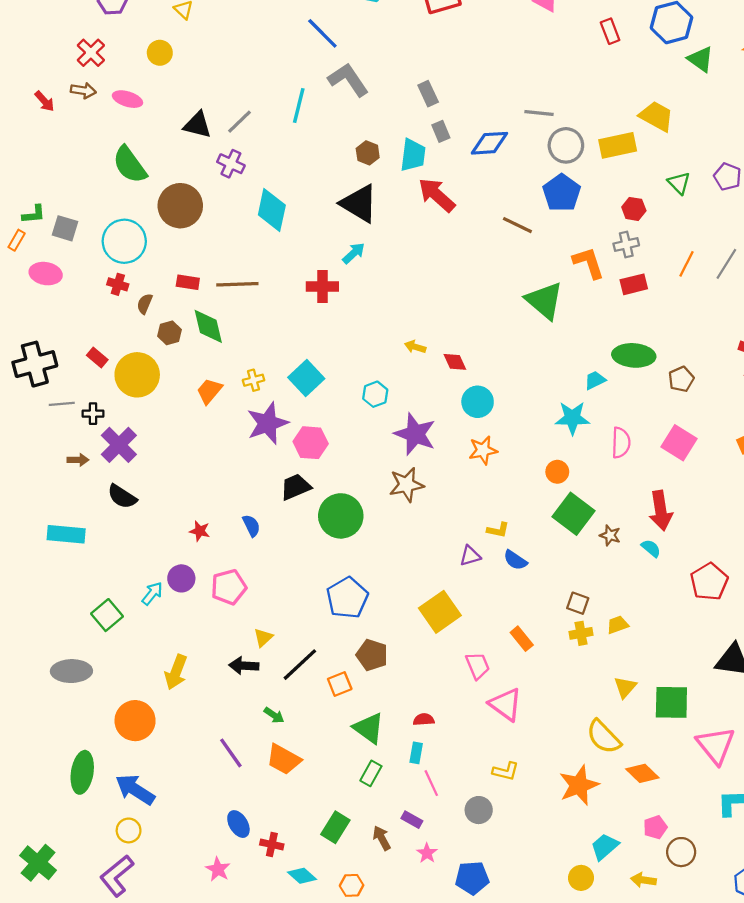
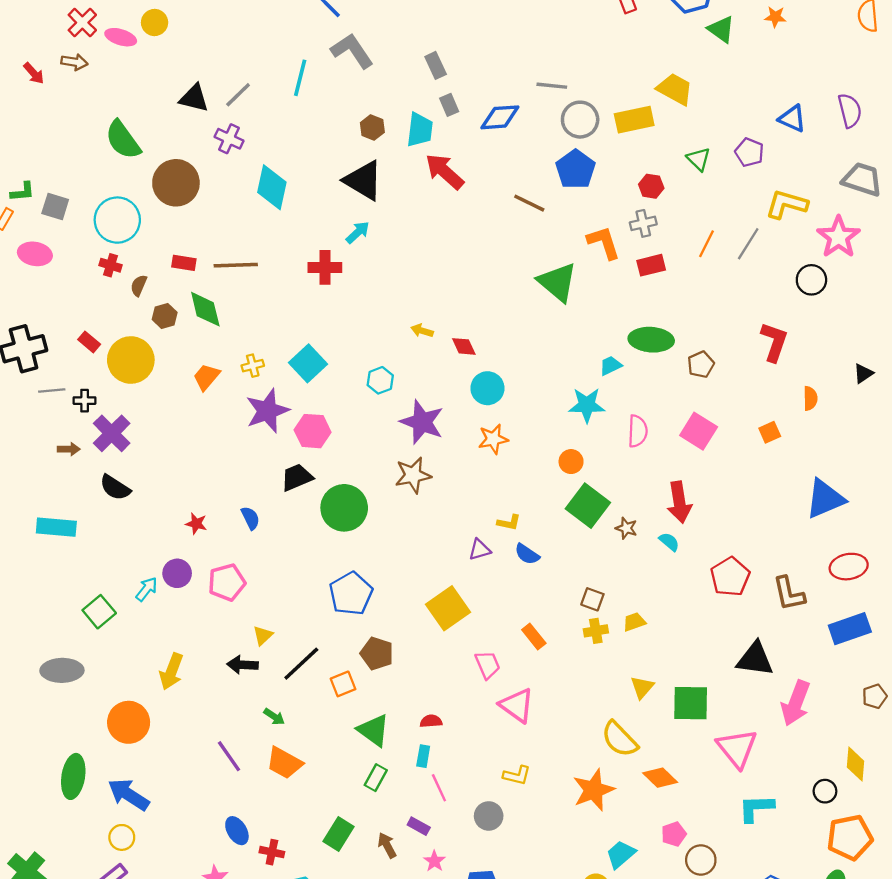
pink ellipse: (127, 99) -> (121, 37), moved

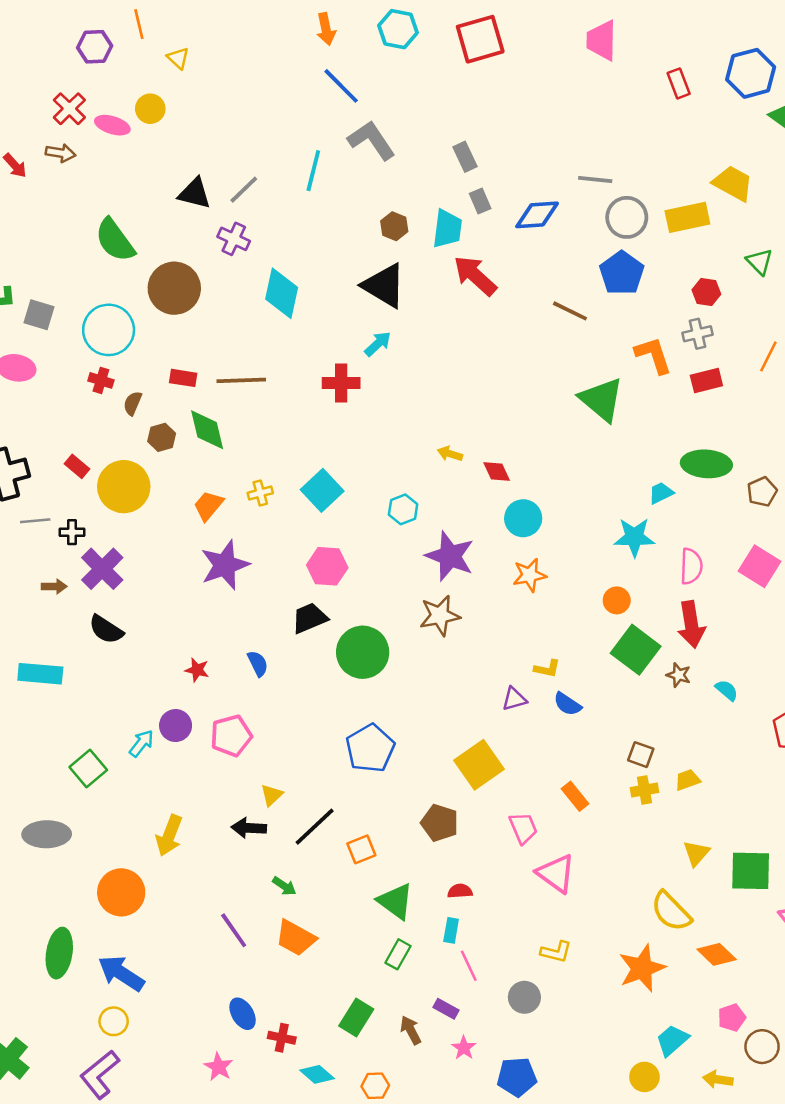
purple star: (267, 411) -> (225, 565), moved
red arrow: (679, 502) -> (691, 624), moved
brown pentagon: (377, 653) -> (440, 823), moved

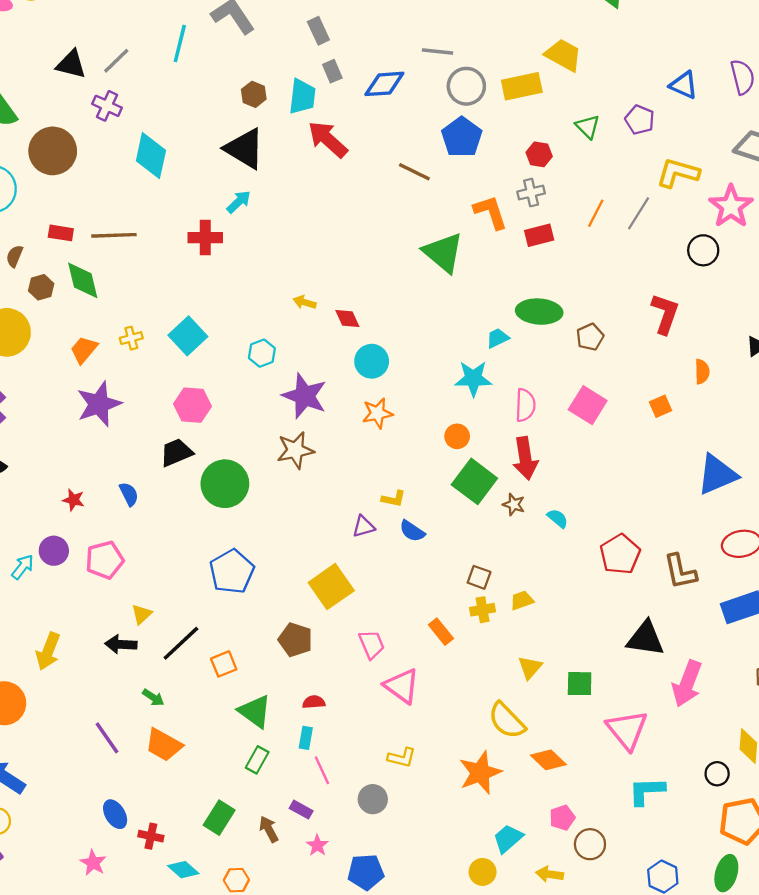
orange rectangle: (575, 796) -> (441, 632), moved
green square: (751, 871) -> (580, 684), size x0.7

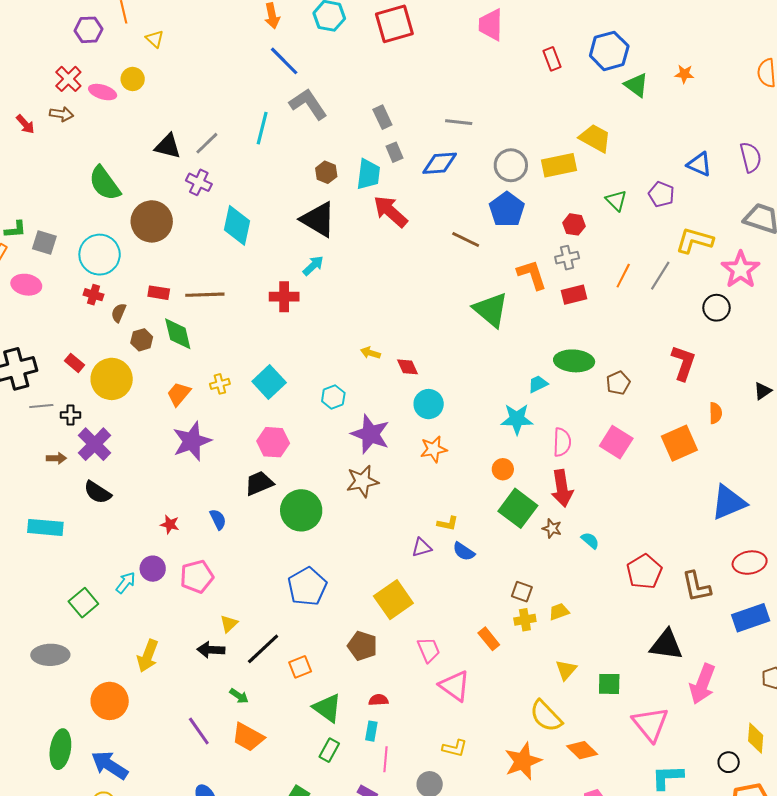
gray line: (437, 52) -> (459, 122), moved
orange square: (660, 406) -> (679, 443), size x1.8
pink line: (322, 770) -> (385, 759), turned 30

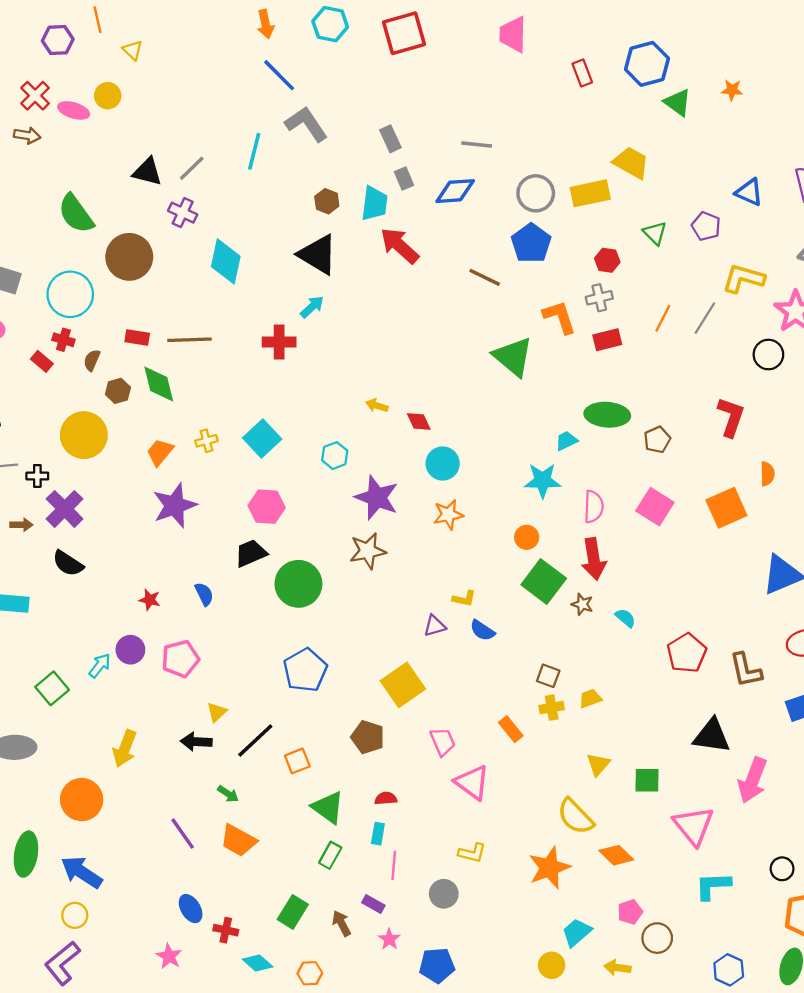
red rectangle: (74, 363) -> (42, 361), moved

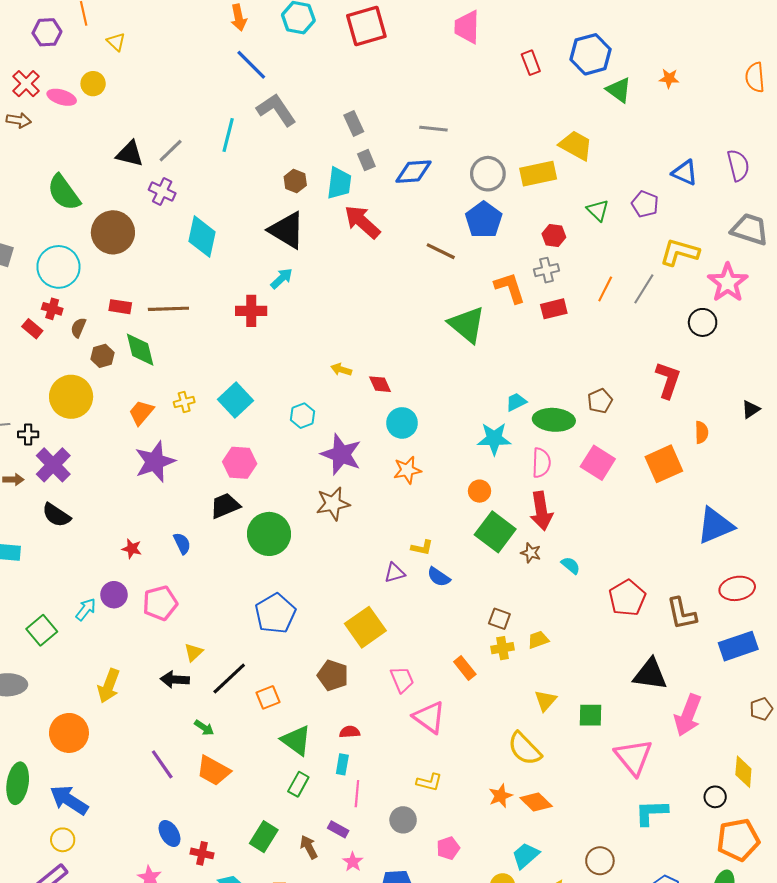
green ellipse: (607, 415) -> (554, 420), moved
orange diamond: (616, 855) -> (536, 802), moved
orange star: (549, 868) -> (500, 796), size x0.6
pink pentagon: (630, 912) -> (448, 848), moved

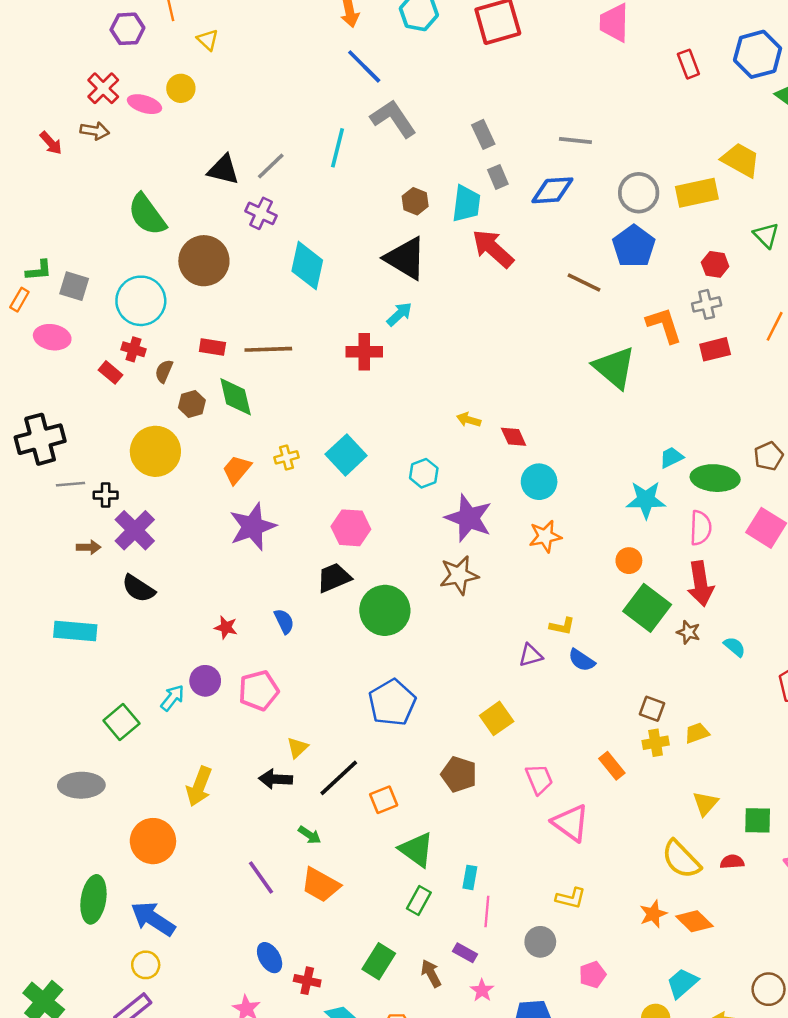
yellow square: (365, 627) -> (497, 718), size x0.7
red semicircle: (350, 732) -> (732, 862), moved

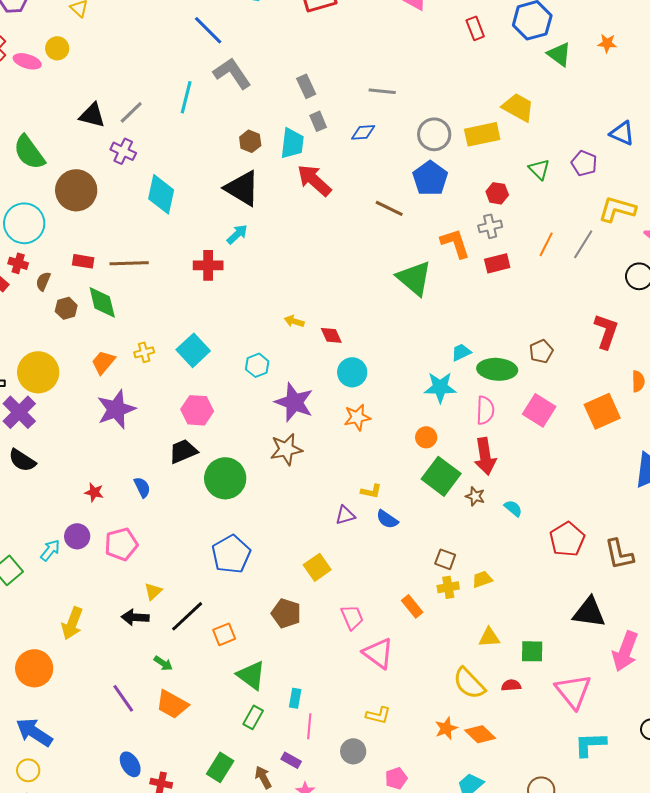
blue diamond: (552, 190) -> (363, 132), size x0.7
yellow circle: (155, 451) -> (38, 372), moved
yellow triangle: (705, 803) -> (489, 637), turned 45

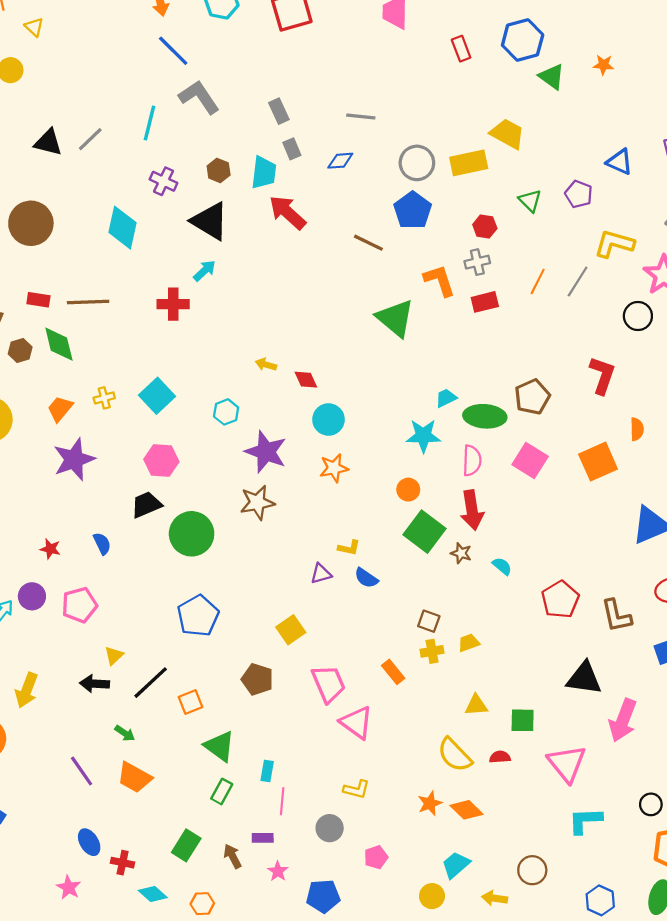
purple cross: (123, 151) -> (164, 181), moved
brown pentagon: (541, 351) -> (532, 397), size x1.4
pink trapezoid: (352, 617) -> (328, 684), size x1.4
purple rectangle: (291, 760) -> (263, 838), turned -30

